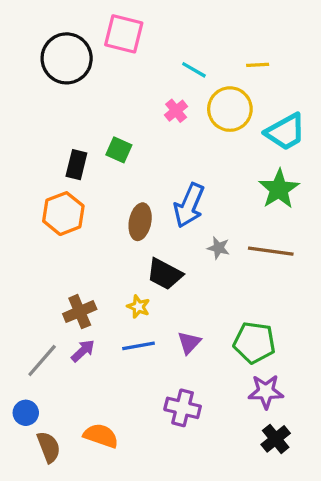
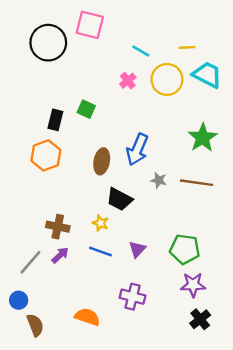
cyan trapezoid: (285, 132) -> (207, 75), moved, turned -124
brown cross: (80, 312) -> (58, 227), turned 35
blue line: (138, 346) -> (100, 252), turned 30
orange semicircle: (101, 436) -> (87, 317), moved

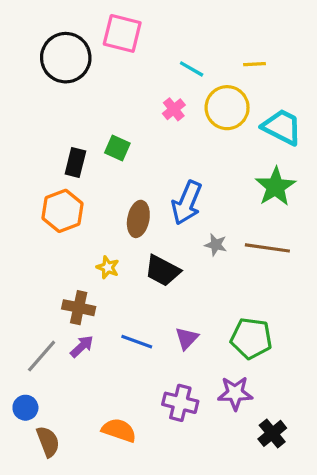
cyan trapezoid: (207, 75) -> (282, 127), moved
yellow star: (100, 223) -> (108, 267), moved
purple star: (193, 285) -> (235, 393), moved

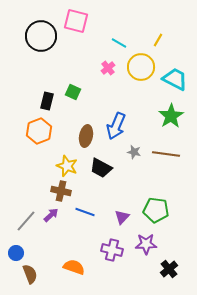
yellow line: (254, 64) -> (158, 40), turned -56
yellow star: (108, 267) -> (67, 166), size x1.5
brown cross: (79, 308) -> (61, 191), moved
purple triangle: (187, 338) -> (122, 217), moved

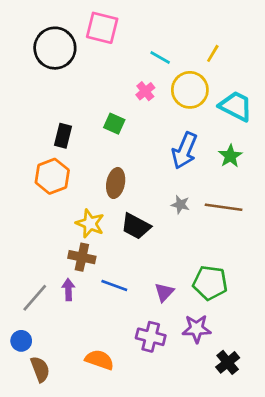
green square: (73, 92) -> (114, 124), moved
green star: (171, 116) -> (230, 156), size x0.7
blue arrow: (116, 126) -> (184, 151), moved
purple arrow: (51, 215) -> (68, 290), turned -49

